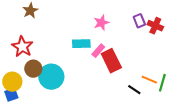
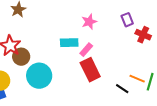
red cross: (155, 26) -> (143, 35), moved
red rectangle: (111, 61) -> (90, 70), moved
brown circle: (33, 69) -> (21, 57), moved

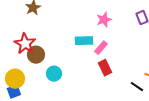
red rectangle: (90, 70) -> (105, 68), size x0.7
cyan circle: (39, 76) -> (54, 74), size x0.6

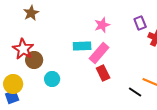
pink rectangle: (101, 48) -> (99, 53), size x1.5

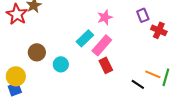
cyan rectangle: (82, 46) -> (85, 38), turned -42
red star: (23, 49) -> (17, 14), moved
cyan circle: (52, 79) -> (61, 64), moved

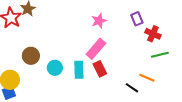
cyan rectangle: (85, 38) -> (79, 70), moved, turned -48
green line: (166, 77) -> (160, 55), moved, turned 60

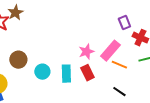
pink star: (99, 21) -> (86, 52), moved
pink rectangle: (96, 49) -> (110, 51), moved
orange line: (147, 78) -> (119, 65), moved

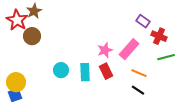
purple rectangle: (124, 23) -> (143, 21), turned -32
brown circle: (18, 60) -> (32, 36), moved
orange line: (119, 65) -> (139, 73), moved

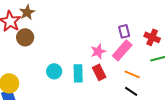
purple rectangle: (143, 21) -> (124, 31), moved, turned 40

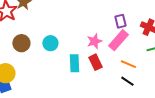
brown circle: (25, 37) -> (21, 43), moved
cyan circle: (54, 71) -> (50, 43), moved

